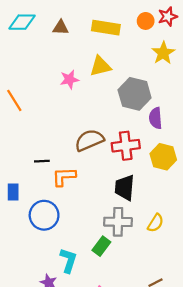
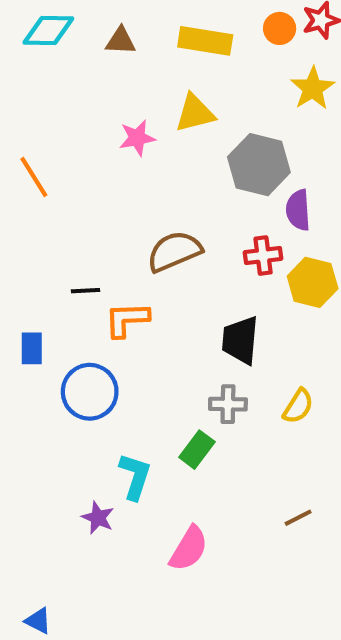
red cross: (126, 146) -> (263, 256), moved, size x0.7
gray cross: (118, 222) -> (228, 404), size x0.7

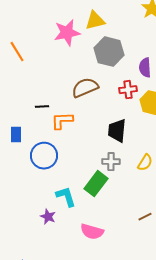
pink star: (137, 138) -> (67, 33), size x1.5
gray hexagon: (259, 165) -> (109, 52), moved
green rectangle: (197, 450) -> (96, 184), size x1.4
cyan L-shape: (135, 476) -> (66, 197), turned -35
pink semicircle: (189, 549) -> (92, 232), turned 75

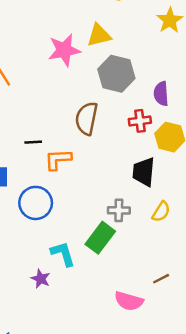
brown semicircle: (85, 88) -> (87, 118), turned -56
black trapezoid: (117, 131) -> (144, 172), moved
pink semicircle: (92, 232) -> (129, 301), moved

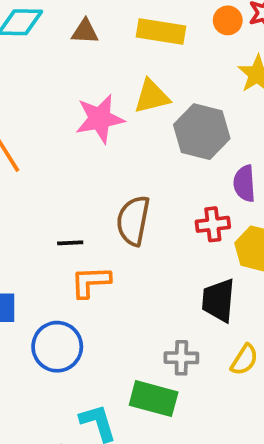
gray hexagon: (116, 74) -> (202, 132), moved
black line: (33, 142) -> (70, 243), moved
green rectangle: (100, 238) -> (154, 399), turned 68

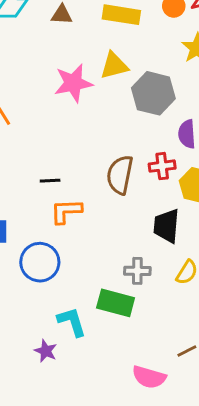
brown semicircle: (133, 221) -> (120, 175), moved

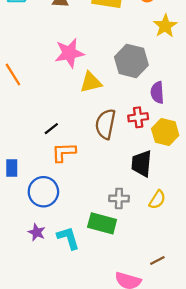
yellow triangle: (114, 66) -> (91, 82), moved
black line: (50, 181) -> (51, 129), turned -35
purple star: (46, 351) -> (37, 232), moved

